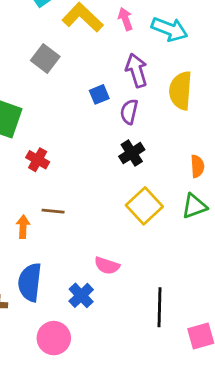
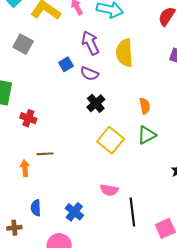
purple semicircle: (129, 112) -> (89, 74), turned -72
pink semicircle: (107, 266) -> (109, 190), moved
blue semicircle: (30, 282) -> (36, 208), size x0.6

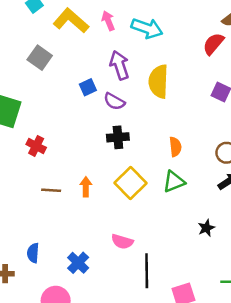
black cross: (96, 103) -> (118, 137), turned 30
orange arrow: (25, 168) -> (86, 187), moved

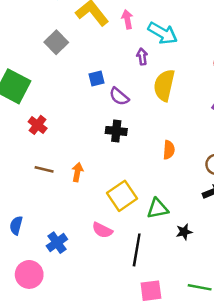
purple arrow: (119, 65) -> (142, 57), moved, size x0.6
green triangle: (174, 182) -> (157, 208), moved
yellow square: (130, 183) -> (122, 196), moved
black line: (147, 271) -> (137, 250), moved

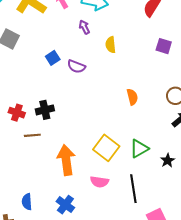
yellow semicircle: (164, 85) -> (111, 45), size x0.6
black cross: (116, 131) -> (45, 110), moved
brown line: (44, 169) -> (32, 135), moved
orange arrow: (77, 172) -> (66, 160), moved, size x1.8

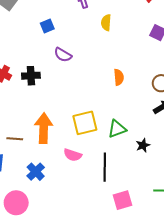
purple semicircle: (76, 66) -> (63, 55), moved
brown line: (32, 135) -> (15, 139), moved
yellow square: (106, 148) -> (85, 123), turned 30

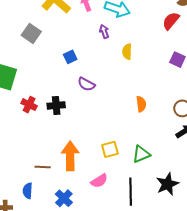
yellow square: (85, 123) -> (110, 149), size x0.7
black star: (143, 145) -> (167, 184), moved, size x1.6
pink semicircle: (73, 155) -> (99, 181), turned -48

